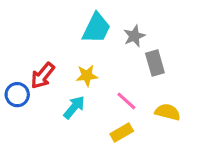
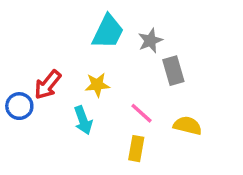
cyan arrow: (74, 107) -> (83, 120), turned 120
yellow rectangle: (122, 133) -> (136, 149), turned -50

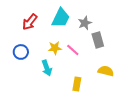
red arrow: (48, 85) -> (30, 22), moved
blue circle: (19, 106) -> (21, 52), moved
pink line: (142, 113) -> (73, 50), moved

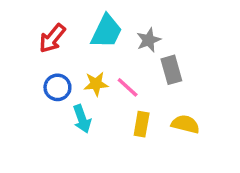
blue circle: (21, 52) -> (57, 87), moved
yellow rectangle: (77, 84) -> (142, 124), moved

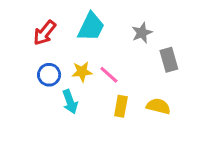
gray star: (149, 40) -> (142, 33), moved
gray rectangle: (171, 70) -> (169, 60), moved

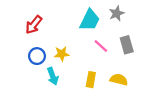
cyan trapezoid: (91, 27) -> (90, 20), moved
gray star: (142, 33) -> (117, 13), moved
pink line: (109, 75) -> (101, 46), moved

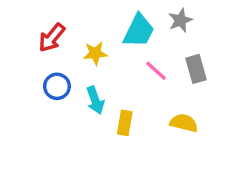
yellow star: (62, 54) -> (95, 53), moved
cyan arrow: (53, 76) -> (95, 100), moved
yellow rectangle: (91, 80) -> (125, 123), moved

